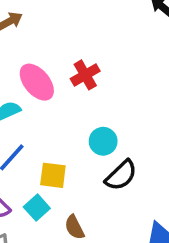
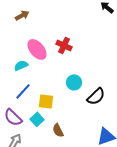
red cross: (85, 75) -> (64, 45), turned -35
black semicircle: (121, 175) -> (96, 96), moved

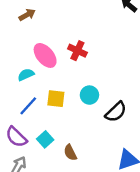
yellow square: (46, 101) -> (56, 99), moved

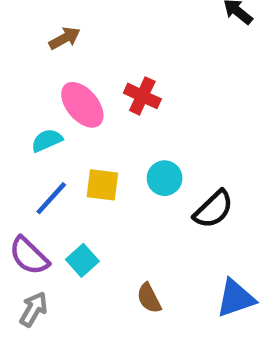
brown arrow: (27, 15) -> (65, 38), moved
brown semicircle: (70, 153) -> (149, 298), moved

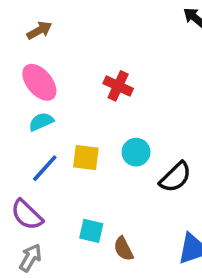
brown arrow: (65, 38) -> (39, 30), moved
pink ellipse: (82, 105) -> (39, 82), moved
cyan square: (82, 260) -> (91, 231), moved, turned -35

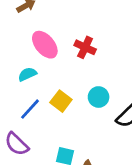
pink ellipse: (39, 82) -> (45, 45), moved
yellow square: (86, 157) -> (61, 101), turned 30

